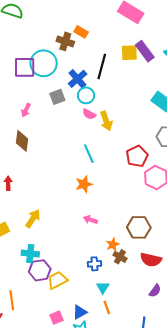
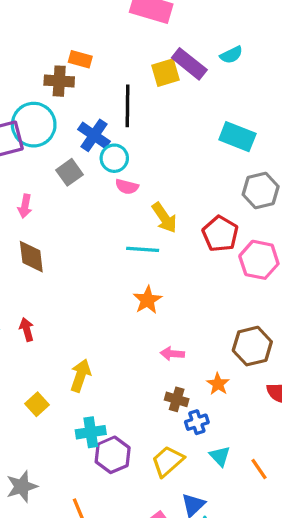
yellow arrow: (106, 121) -> (164, 218), moved
cyan line: (89, 154) -> (143, 249), turned -48
brown cross: (120, 257) -> (177, 399), moved
yellow trapezoid: (57, 280) -> (168, 461), moved
orange line: (107, 307) -> (259, 469), moved

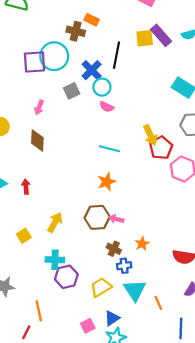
yellow arrow: (164, 218) -> (150, 135), moved
brown hexagon: (252, 346) -> (97, 217), moved
cyan triangle: (220, 456) -> (135, 290), size x1.6

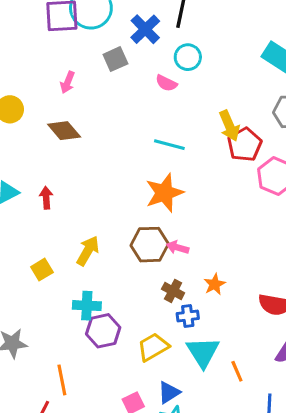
cyan circle: (102, 87) -> (188, 57), moved
brown diamond: (37, 140) -> (64, 131), turned -45
orange star: (107, 182) -> (164, 193), size x1.4

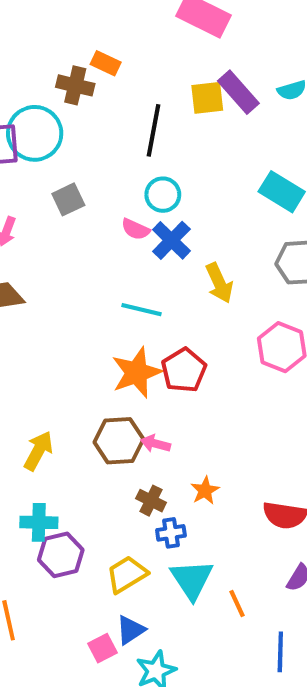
blue cross: (145, 29) -> (171, 240), moved
red pentagon: (245, 145) -> (184, 370), moved
blue triangle: (169, 393) -> (131, 630), moved

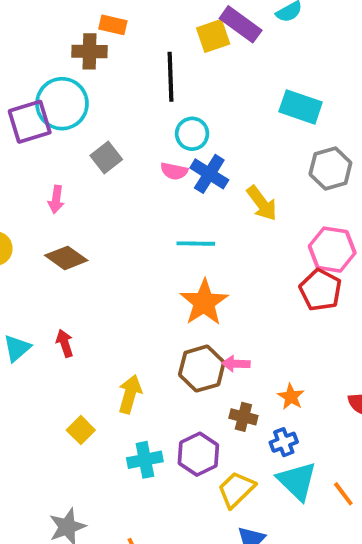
red pentagon: (184, 370) -> (320, 290), moved
blue cross: (171, 533) -> (284, 442), moved
purple hexagon: (61, 555) -> (198, 454), moved

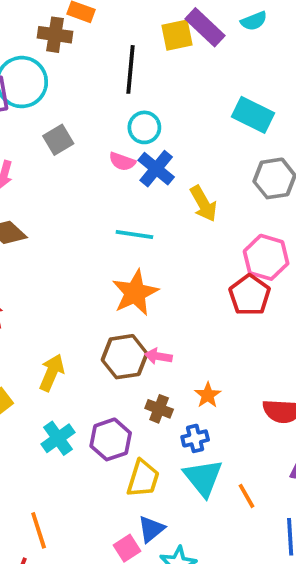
cyan cross: (145, 460) -> (58, 438), turned -32
yellow trapezoid: (236, 490) -> (143, 478), turned 144

